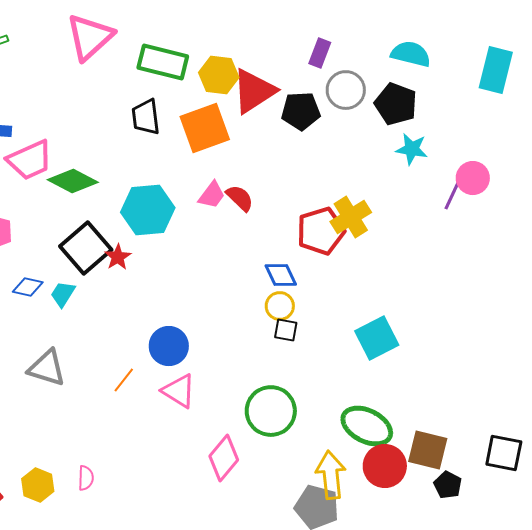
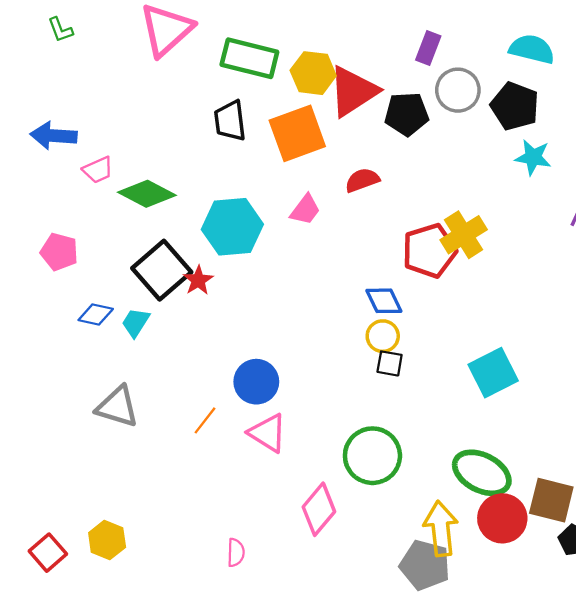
pink trapezoid: (30, 160) -> (98, 170), size x0.6
red semicircle: (240, 198) -> (362, 180), moved, turned -64
pink semicircle: (86, 478) -> (236, 553), moved

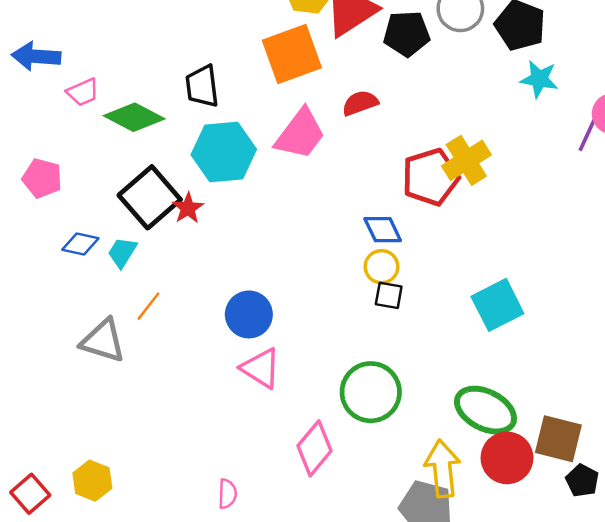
black trapezoid: (230, 121) -> (202, 86), moved
pink trapezoid: (305, 210) -> (300, 134), size x1.6
orange line: (205, 420) -> (148, 306), moved

